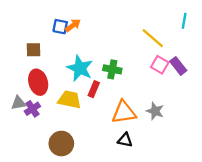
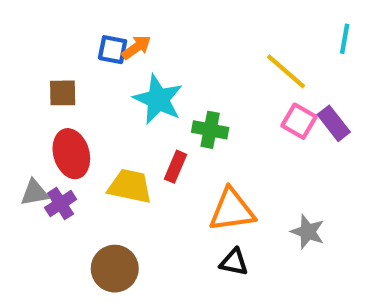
cyan star: (80, 68) -> (158, 99), moved
gray star: (155, 111) -> (308, 232), moved

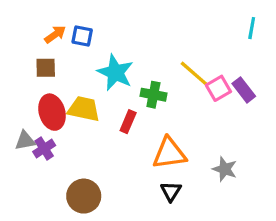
orange arrow: (136, 47) -> (55, 34), moved
yellow line: (286, 71) -> (195, 74), moved
pink square: (299, 121) -> (218, 88), turned 30
yellow trapezoid: (130, 186) -> (84, 109), moved
black triangle: (234, 262) -> (171, 191), turned 50

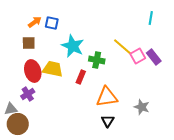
cyan line: (252, 28) -> (151, 18), moved
gray triangle: (25, 141) -> (11, 109), moved
brown circle: (84, 196) -> (18, 124), moved

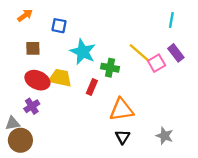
orange arrow: (35, 22) -> (25, 15), moved
purple rectangle: (154, 57) -> (176, 53), moved
red ellipse: (33, 71) -> (37, 80), turned -50
gray star: (142, 107) -> (165, 136), moved

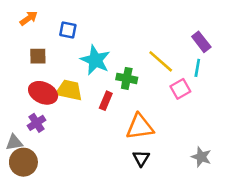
cyan line: (171, 20) -> (197, 68), moved
purple rectangle: (176, 53) -> (201, 42), moved
pink square: (157, 63) -> (180, 89), moved
gray star: (165, 136) -> (201, 157), moved

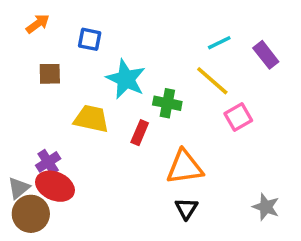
cyan line: (197, 68) -> (219, 43), moved, turned 54
red ellipse: (43, 93) -> (55, 186), moved
gray triangle: (14, 143) -> (19, 188), turned -30

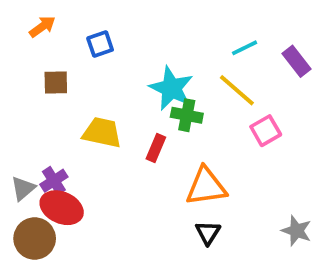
blue square: (90, 39) -> (100, 44), turned -30
cyan star: (126, 79) -> (171, 88), moved
gray triangle: (19, 188) -> (23, 188), moved

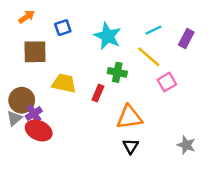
purple rectangle: (297, 61) -> (186, 39), turned 66
brown square: (56, 83) -> (35, 52), size x1.5
cyan star: (171, 88) -> (108, 36), moved
brown circle: (35, 238) -> (22, 100), moved

